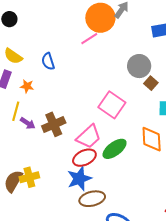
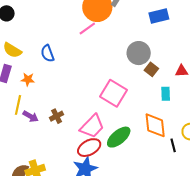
brown cross: (54, 124) -> (57, 116), size x0.6

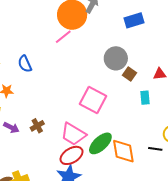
orange diamond: (155, 125) -> (123, 151), moved
pink trapezoid: (92, 126) -> (73, 134), turned 80
black line: (173, 145) -> (155, 149), turned -64

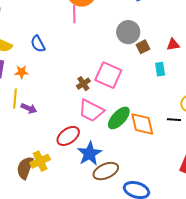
pink line: (63, 37) -> (74, 14), turned -48
brown square: (129, 74) -> (143, 47), turned 32
brown cross: (37, 126) -> (83, 84), moved
red ellipse: (72, 155) -> (68, 136), moved

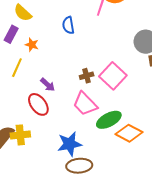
blue semicircle: (38, 44) -> (68, 25), moved
purple arrow: (29, 108) -> (48, 85), moved
orange diamond: (142, 124) -> (129, 133), turned -68
red ellipse: (68, 136) -> (38, 104), moved, turned 70

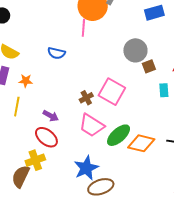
blue semicircle: (68, 25) -> (56, 53), turned -54
yellow cross: (20, 135) -> (35, 160), moved

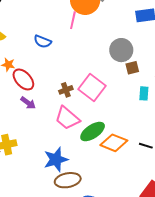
red ellipse: (46, 137) -> (23, 79), moved

